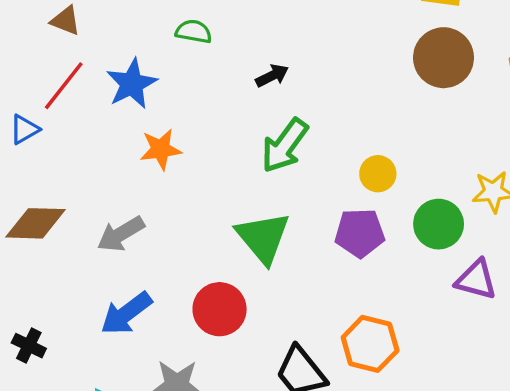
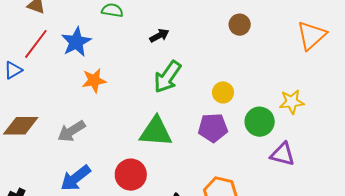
brown circle: (444, 58) -> (240, 25), moved, size x0.6
green triangle: (263, 238) -> (156, 132), turned -45

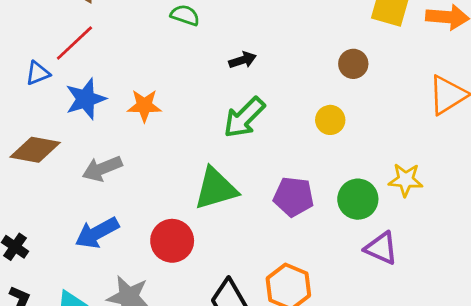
blue star: (76, 42) -> (86, 99), moved
yellow circle: (223, 92) -> (330, 120), moved
green triangle: (156, 132) -> (216, 189), turned -30

